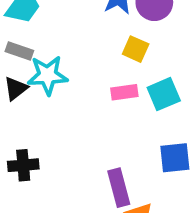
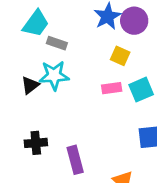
gray rectangle: (19, 51) -> (57, 43), moved
purple rectangle: (119, 188) -> (75, 160), moved

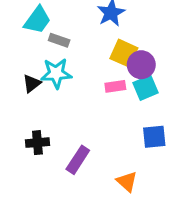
purple circle: (134, 21) -> (141, 65), moved
yellow square: (120, 56) -> (124, 53), size x1.4
purple rectangle: (75, 160) -> (78, 160), turned 48

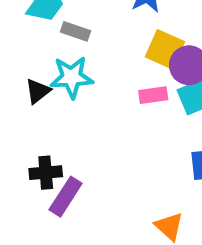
purple rectangle: (78, 160) -> (66, 197), moved

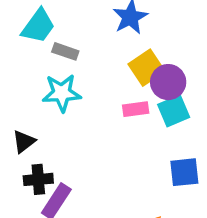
yellow square: (165, 49) -> (146, 68), turned 32
black triangle: (38, 91) -> (24, 142), moved

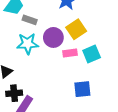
purple circle: (168, 82) -> (53, 37), moved
blue square: (184, 172) -> (82, 89), moved

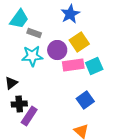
pink rectangle: (70, 53) -> (73, 65), size x1.5
blue square: (82, 89) -> (85, 100), turned -30

